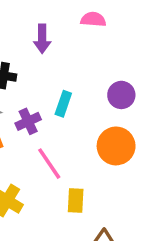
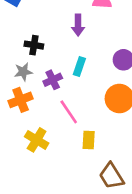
purple arrow: (42, 39) -> (78, 25), moved

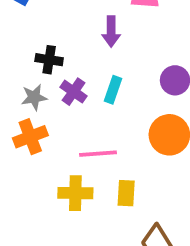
purple cross: (53, 80) -> (74, 92), moved, turned -30
pink line: (69, 112) -> (98, 154), turned -60
yellow cross: (37, 140) -> (75, 193), moved, turned -30

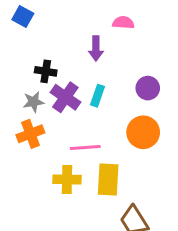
purple cross: (74, 92) -> (65, 97), size x1.4
yellow rectangle: (126, 193) -> (108, 179), size x1.5

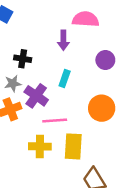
pink semicircle: (123, 23) -> (86, 19), size x1.5
purple circle: (148, 88) -> (105, 60), moved
purple cross: (65, 97) -> (36, 96), moved

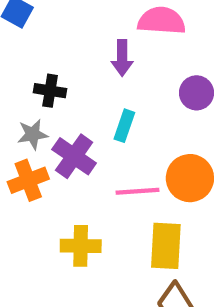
pink line: (55, 120) -> (137, 191), moved
yellow rectangle: (73, 146) -> (166, 246), moved

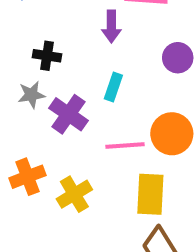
orange cross: (28, 180) -> (28, 177), moved
yellow cross: (81, 246) -> (74, 194), turned -32

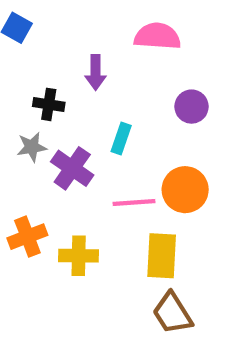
purple arrow: (111, 26) -> (96, 72), moved
yellow cross: (74, 194) -> (79, 256), turned 32

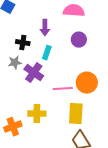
purple circle: (192, 107) -> (79, 40), moved
cyan rectangle: (121, 139) -> (47, 53), moved
orange cross: (27, 237) -> (13, 127), moved

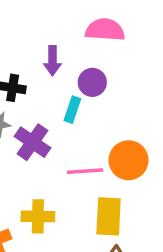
purple circle: (79, 40) -> (92, 82), moved
cyan rectangle: (47, 53) -> (72, 110), moved

